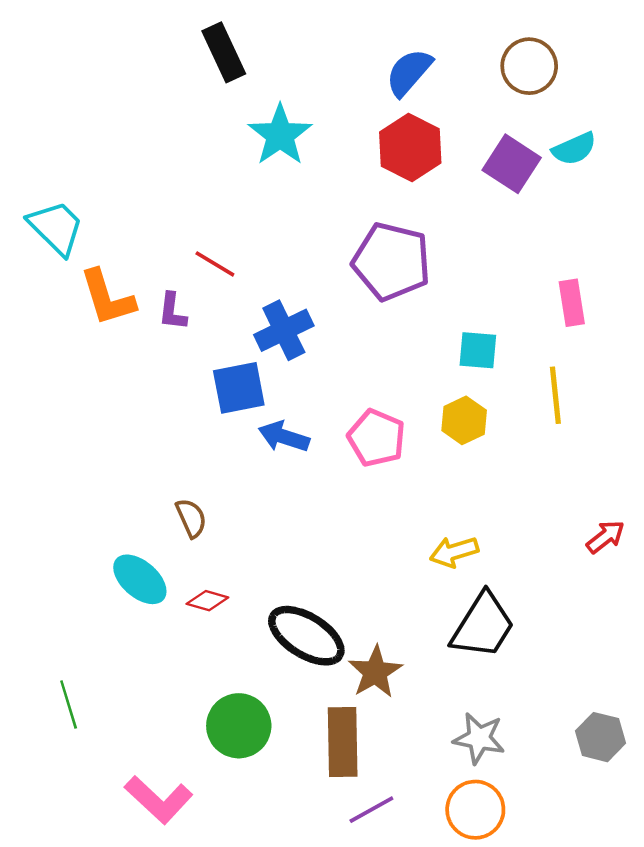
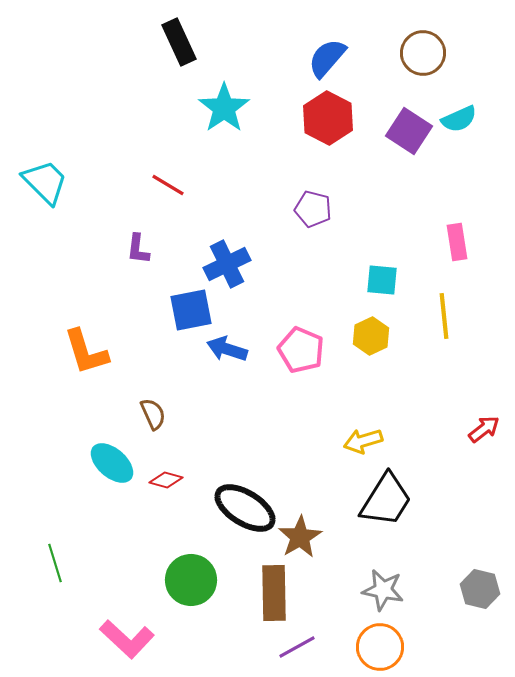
purple pentagon: (391, 261) -> (313, 209), size x0.6
red line: (215, 264) -> (168, 185), moved
orange L-shape: (107, 298) -> (86, 352), moved

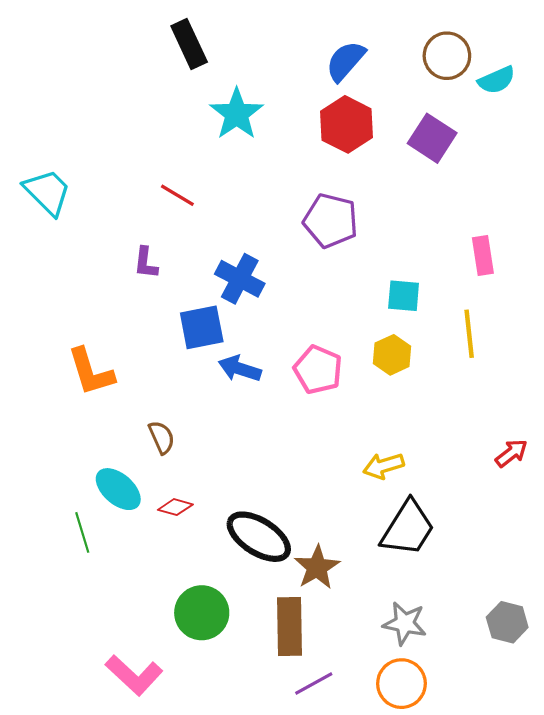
cyan semicircle: (459, 119) -> (497, 80), moved
purple pentagon: (313, 209) -> (331, 221), size x1.4
blue cross: (227, 264) -> (240, 279), turned -36
green line: (55, 563) -> (82, 532), moved

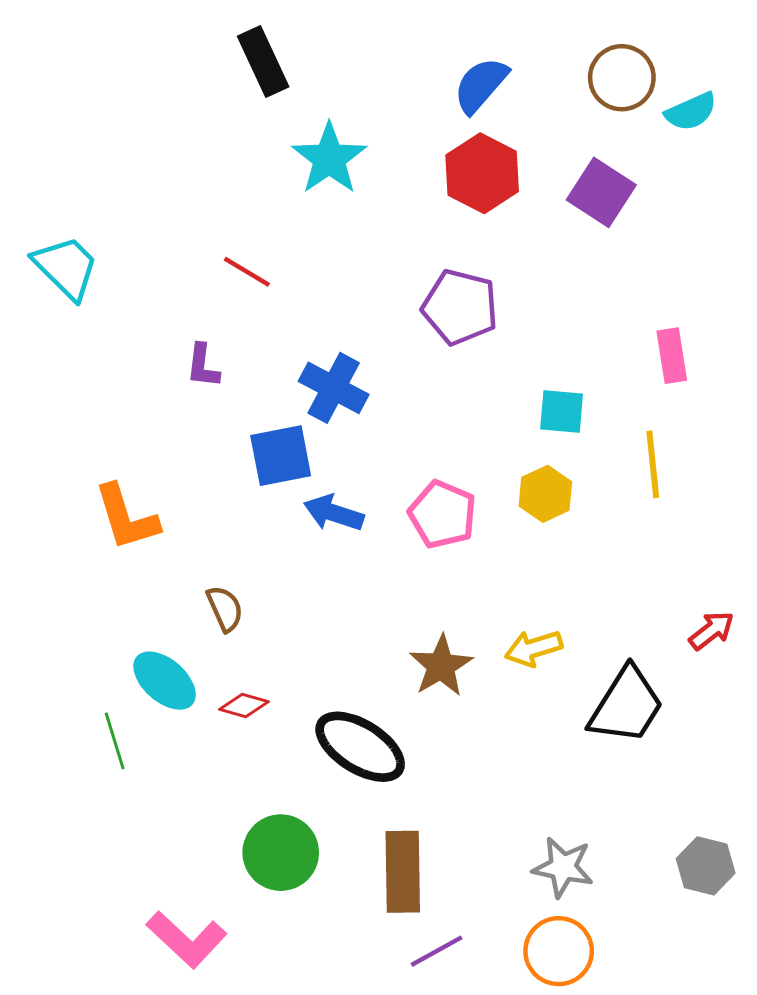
black trapezoid: (408, 528) -> (626, 706), moved
brown star: (317, 567) -> (441, 666), moved

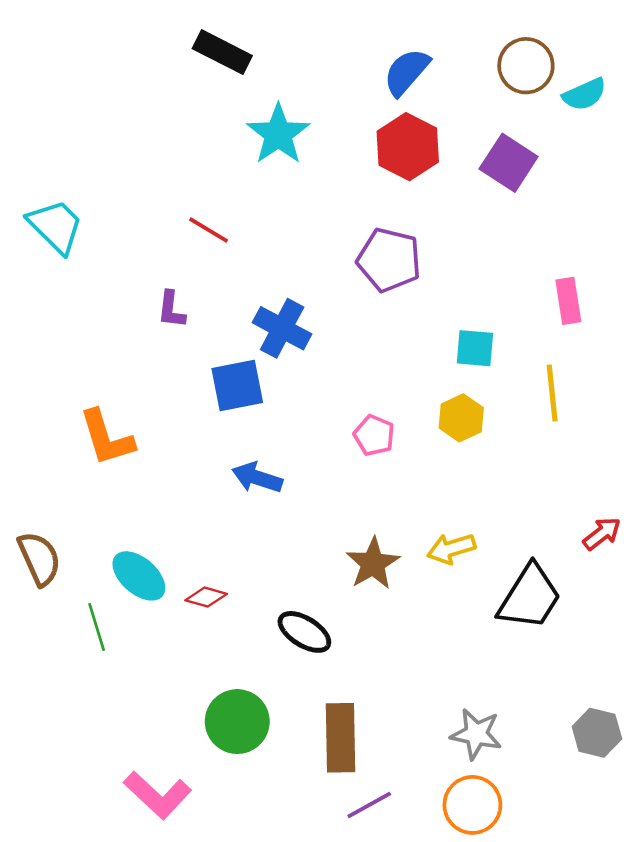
black rectangle: (263, 62) -> (222, 52), turned -38
blue arrow: (334, 513) -> (257, 478), moved
pink pentagon: (442, 514) -> (374, 435), size x0.7
brown semicircle: (225, 609) -> (39, 559), moved, size x1.4
black ellipse: (360, 747) -> (304, 632), size x0.7

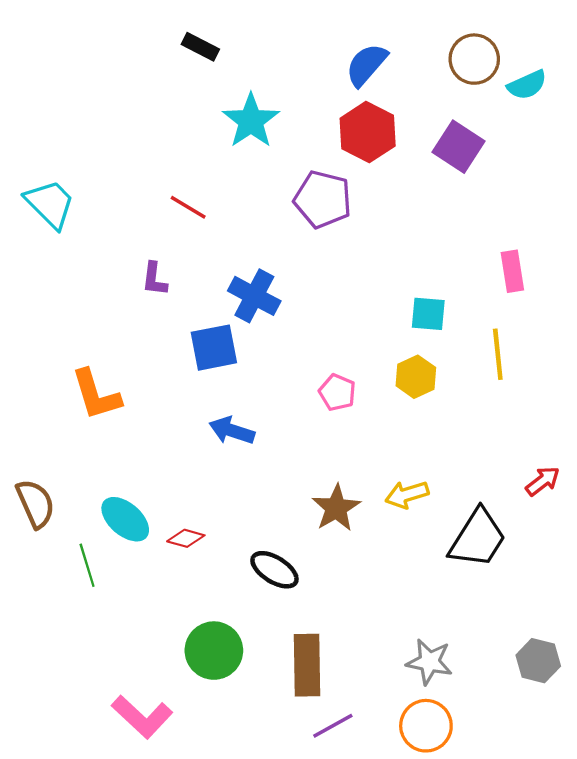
black rectangle: (222, 52) -> (200, 47), size x0.7
purple pentagon: (389, 260) -> (323, 199), moved

